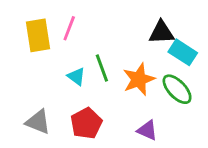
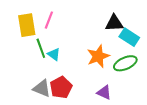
green line: (102, 68) -> (41, 48), moved
green ellipse: (177, 89) -> (125, 63), turned -70
gray triangle: (38, 122) -> (42, 88), moved

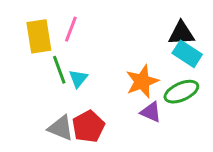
black triangle: (114, 23) -> (181, 33), moved
cyan triangle: (54, 54) -> (78, 79), turned 32
purple triangle: (104, 92) -> (151, 112), moved

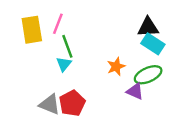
green line: (59, 70) -> (67, 46), moved
orange star: (142, 81) -> (116, 66), size x0.7
purple triangle: (151, 112) -> (135, 91), moved

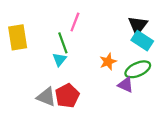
pink line: (58, 24) -> (75, 22), moved
black triangle: (148, 27) -> (138, 25), turned -50
yellow rectangle: (32, 30) -> (18, 37), moved

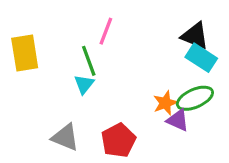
black triangle: (138, 25) -> (195, 36), turned -45
orange star: (108, 62) -> (165, 103), moved
red pentagon: (67, 96) -> (118, 140), moved

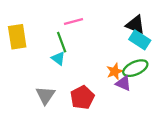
pink line: (106, 31) -> (74, 22), turned 54
cyan triangle: (84, 84) -> (58, 58), turned -32
gray triangle: (65, 137) -> (45, 95), turned 42

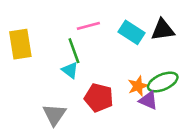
black triangle: (135, 25) -> (163, 30), turned -30
cyan rectangle: (140, 40) -> (131, 32), moved
red pentagon: (82, 97) -> (99, 98), moved, turned -30

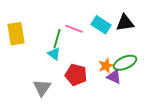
pink line: (88, 26) -> (74, 29), moved, turned 36
green line: (74, 51) -> (57, 39), turned 36

